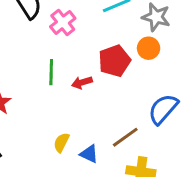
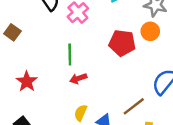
red pentagon: (114, 61) -> (122, 43), turned 30
red arrow: (82, 82) -> (78, 78), moved

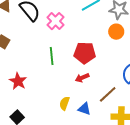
red pentagon: (122, 43) -> (85, 53), moved
red arrow: (78, 78) -> (82, 78), moved

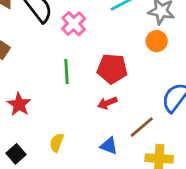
yellow semicircle: (64, 103) -> (57, 143), moved

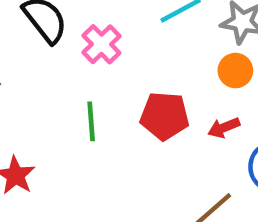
red arrow: (107, 103) -> (224, 128), moved

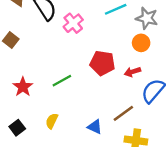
green line: (91, 121) -> (62, 81), moved, turned 60

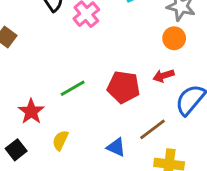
red pentagon: (102, 63) -> (123, 87), moved
red star: (23, 87) -> (31, 111), moved

